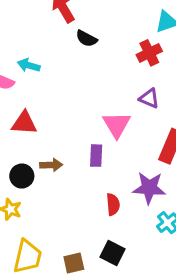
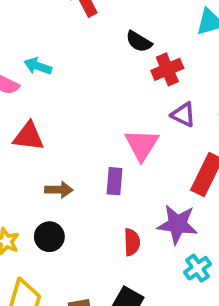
black semicircle: (86, 38) -> (139, 42), moved
red cross: (149, 53) -> (167, 69), moved
black circle: (22, 176) -> (49, 237), moved

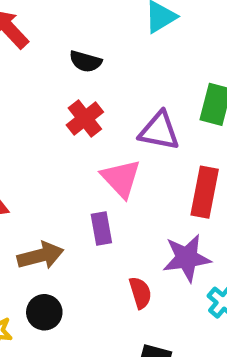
red cross: (167, 69) -> (85, 118), moved
purple triangle: (183, 115) -> (159, 131), size x1.4
brown arrow: (59, 190) -> (40, 256), size x1.4

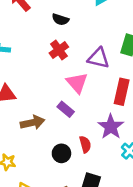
purple rectangle: (101, 228) -> (66, 109), turned -42
purple star: (187, 258) -> (111, 127), turned -30
black circle: (44, 312) -> (61, 153), moved

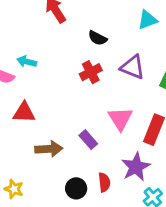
purple triangle: (99, 58) -> (133, 67), moved
pink triangle: (77, 83) -> (120, 119), moved

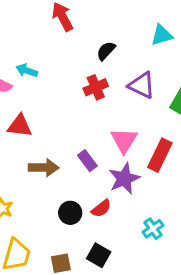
black semicircle: (98, 38) -> (106, 51), turned 102
purple star: (136, 167) -> (124, 179), moved
red semicircle: (104, 182) -> (101, 208), turned 54

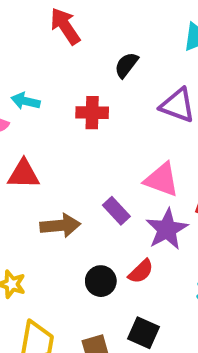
red cross: (96, 87) -> (92, 113), moved, turned 30
pink triangle: (124, 140) -> (162, 180), turned -36

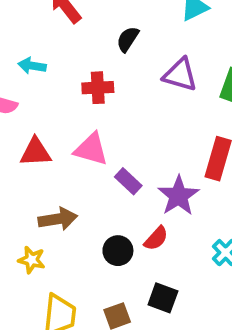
cyan arrow: (26, 101) -> (32, 66), moved
pink triangle: (162, 180) -> (91, 149), moved
brown arrow: (60, 225) -> (58, 219), moved

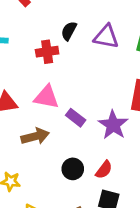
black semicircle: (128, 39) -> (69, 31), moved
brown arrow: (58, 219) -> (35, 136), moved
red semicircle: (156, 238) -> (104, 170), moved

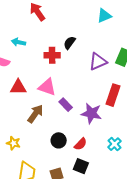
purple triangle: (106, 37) -> (98, 62), moved, turned -42
purple star: (113, 125) -> (91, 113), turned -30
brown arrow: (35, 136) -> (35, 114), turned -48

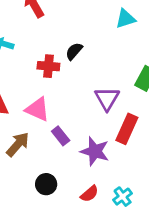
purple triangle: (98, 62) -> (107, 99), moved, turned -42
red semicircle: (80, 144) -> (89, 194), moved

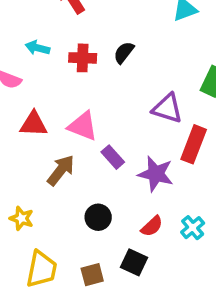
red cross: (48, 66) -> (83, 58), moved
purple triangle: (107, 99) -> (167, 108), turned -40

